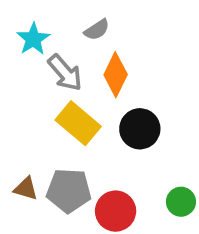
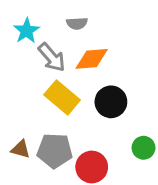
gray semicircle: (97, 30) -> (77, 23), turned 30
orange diamond: (116, 75) -> (92, 59), turned 60
green circle: (181, 202) -> (144, 148), moved

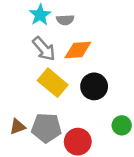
cyan star: (27, 31) -> (40, 15), moved
brown triangle: (21, 149) -> (18, 127), turned -36

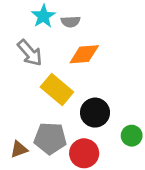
gray arrow: (44, 49) -> (30, 53), moved
black circle: (94, 86) -> (95, 113), moved
brown triangle: (18, 127) -> (19, 149), moved

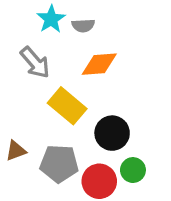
green circle: (132, 136) -> (133, 170), moved
brown triangle: (19, 149) -> (16, 151), moved

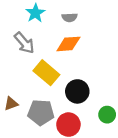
gray semicircle: (83, 26) -> (70, 17), moved
green circle: (133, 170) -> (107, 115), moved

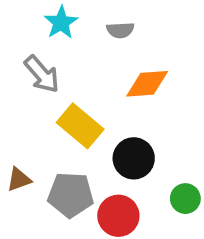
orange diamond: (68, 44) -> (147, 84), moved

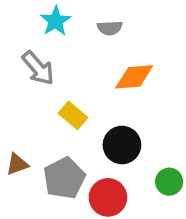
yellow rectangle: (80, 126) -> (73, 115), size x0.7
gray pentagon: (71, 195) -> (64, 178), turned -30

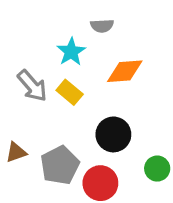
cyan star: (56, 21) -> (71, 52), moved
gray arrow: (38, 68) -> (32, 86), moved
yellow rectangle: (73, 115) -> (70, 92), moved

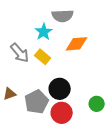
gray semicircle: (102, 26) -> (63, 16), size x1.5
black circle: (113, 134) -> (60, 89), moved

